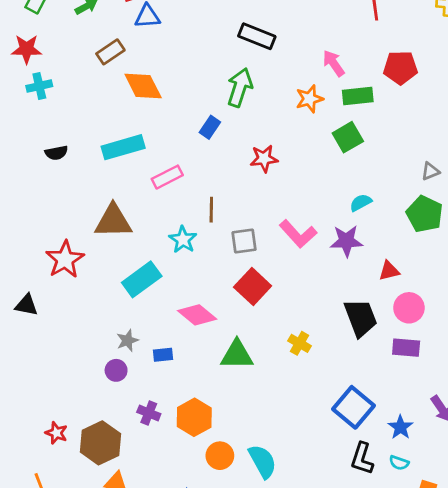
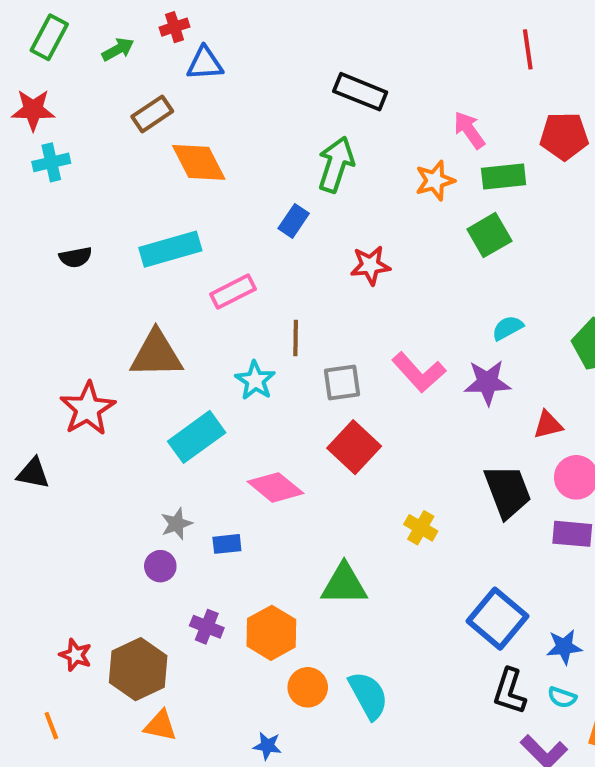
green triangle: (237, 355) -> (344, 584), moved
blue star: (400, 427) -> (564, 647), turned 30

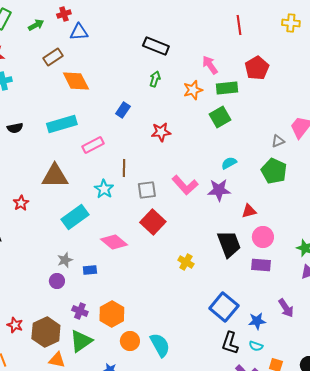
red pentagon: (564, 136) -> (257, 68), turned -30
green arrow: (336, 164) -> (155, 79), moved, size x0.6
red star: (88, 409) -> (21, 203), size x0.6
green triangle: (344, 584) -> (81, 341), moved, turned -35

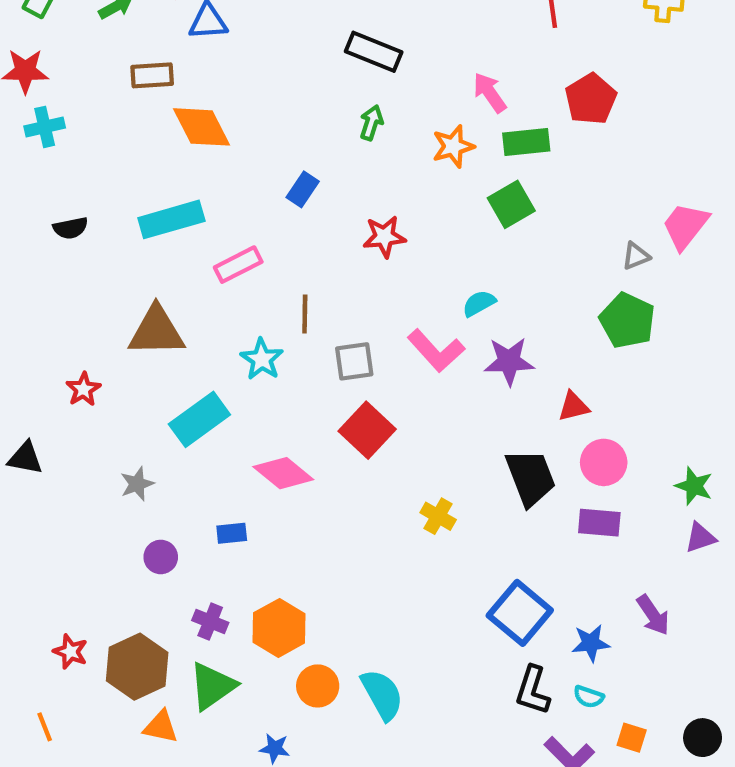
brown rectangle: (53, 57) -> (152, 75), turned 30
cyan semicircle: (229, 163) -> (479, 303), moved
gray star: (65, 260) -> (137, 484), moved

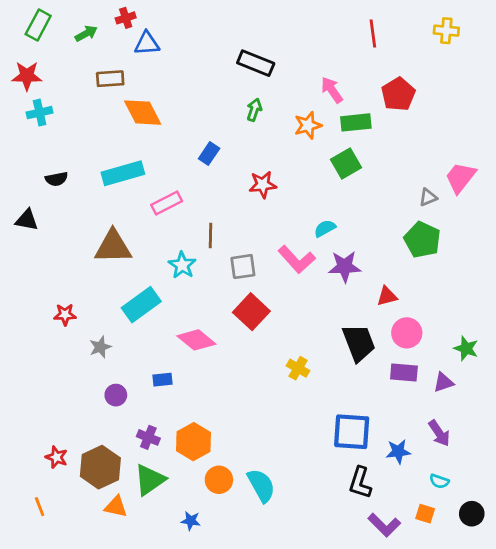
red star: (83, 389) -> (65, 315), moved, turned 30
black triangle: (25, 458) -> (27, 220), moved
purple triangle: (700, 538) -> (443, 382), moved
blue square: (520, 613) -> (352, 432), turned -36
cyan semicircle: (589, 697) -> (439, 481), moved

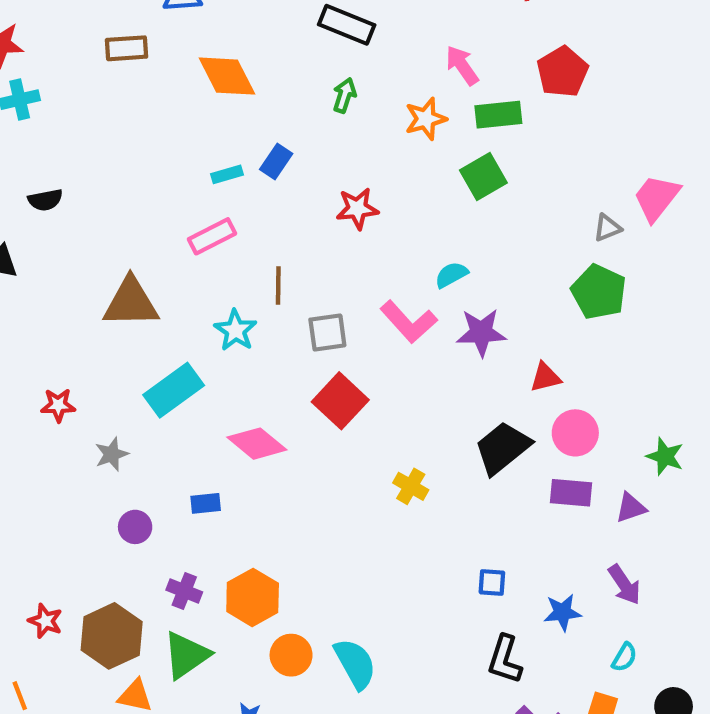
orange diamond: (143, 113) -> (227, 76), moved
cyan rectangle: (123, 173) -> (227, 174), moved, size x0.5
black trapezoid: (359, 343) -> (503, 448), turned -108
blue square: (352, 432) -> (492, 582), size x0.5
cyan semicircle: (439, 481) -> (624, 657), turned -78

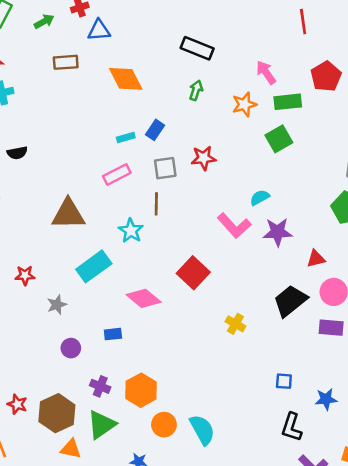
gray square: (327, 332) -> (165, 168), moved

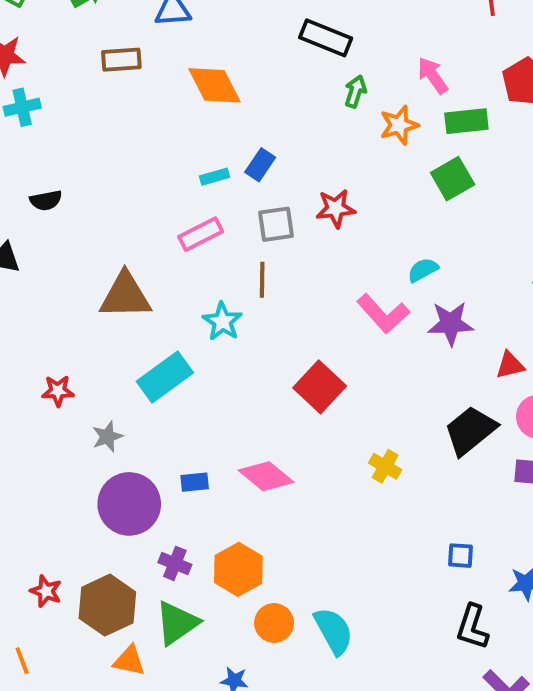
green arrow: (196, 90) -> (355, 91), moved
pink diamond: (144, 298) -> (266, 476), moved
purple circle: (71, 348) -> (129, 504), size x2.0

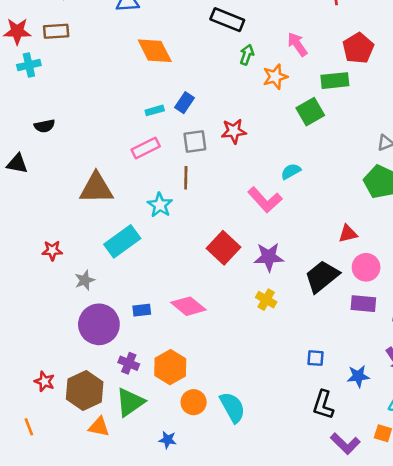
brown rectangle: (121, 60) -> (56, 31), moved
green rectangle: (466, 121) -> (335, 81), moved
purple star: (451, 323) -> (269, 257), moved

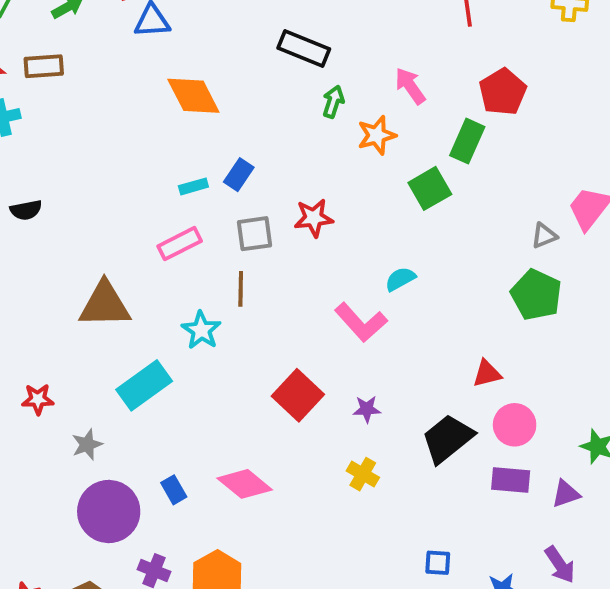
green rectangle: (335, 81) -> (467, 141), turned -60
purple star: (269, 257) -> (367, 409), size x0.6
blue rectangle: (142, 310) -> (174, 490), turned 66

